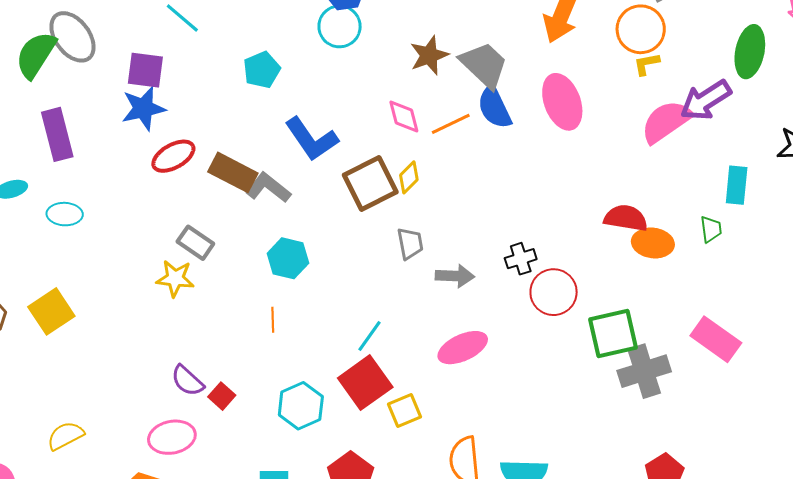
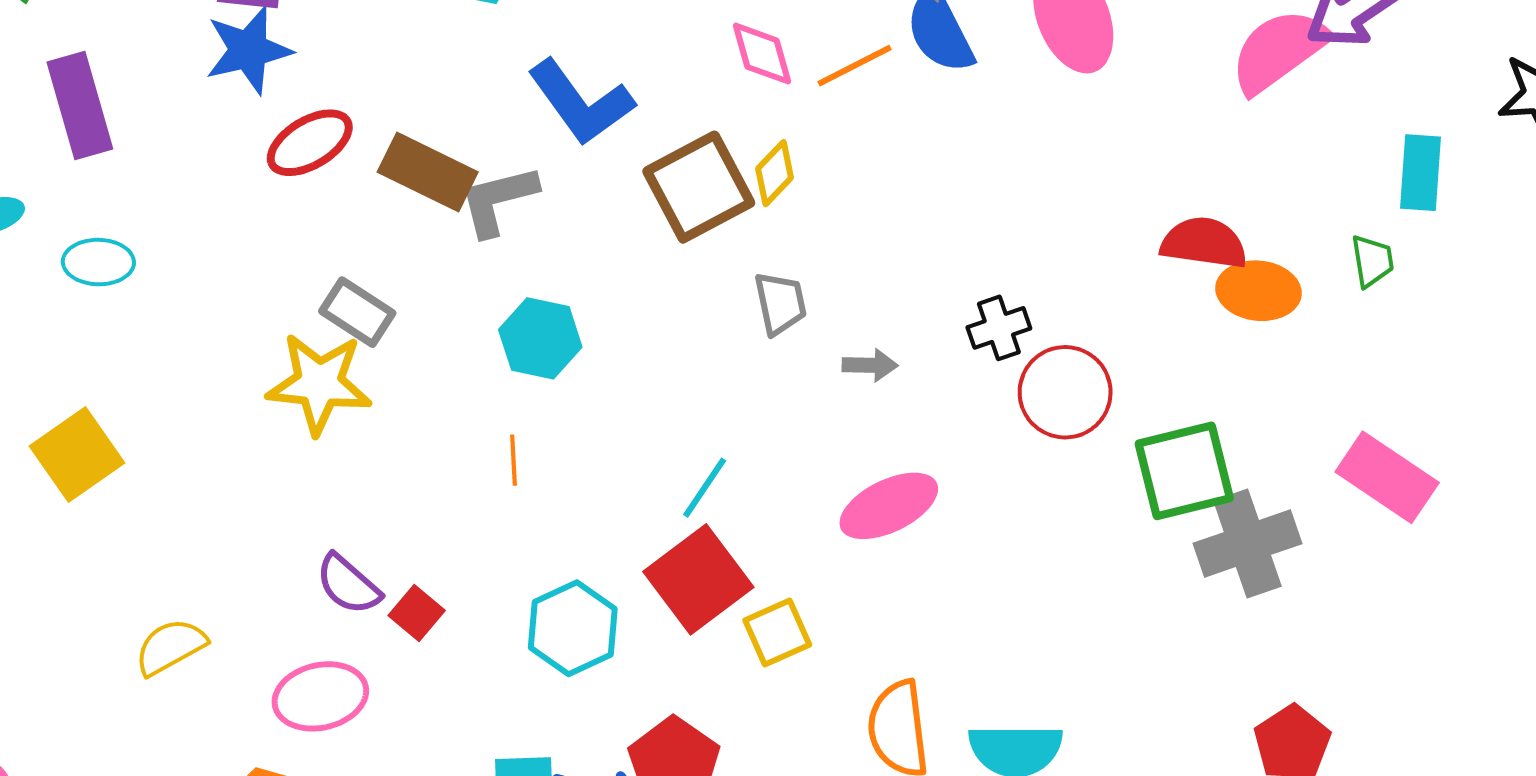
gray L-shape: (268, 188) -> (498, 200), turned -51
gray arrow: (455, 276) -> (870, 365), size x0.7
yellow star: (175, 278) -> (319, 383), size x1.4
yellow semicircle: (65, 436) -> (171, 647), moved

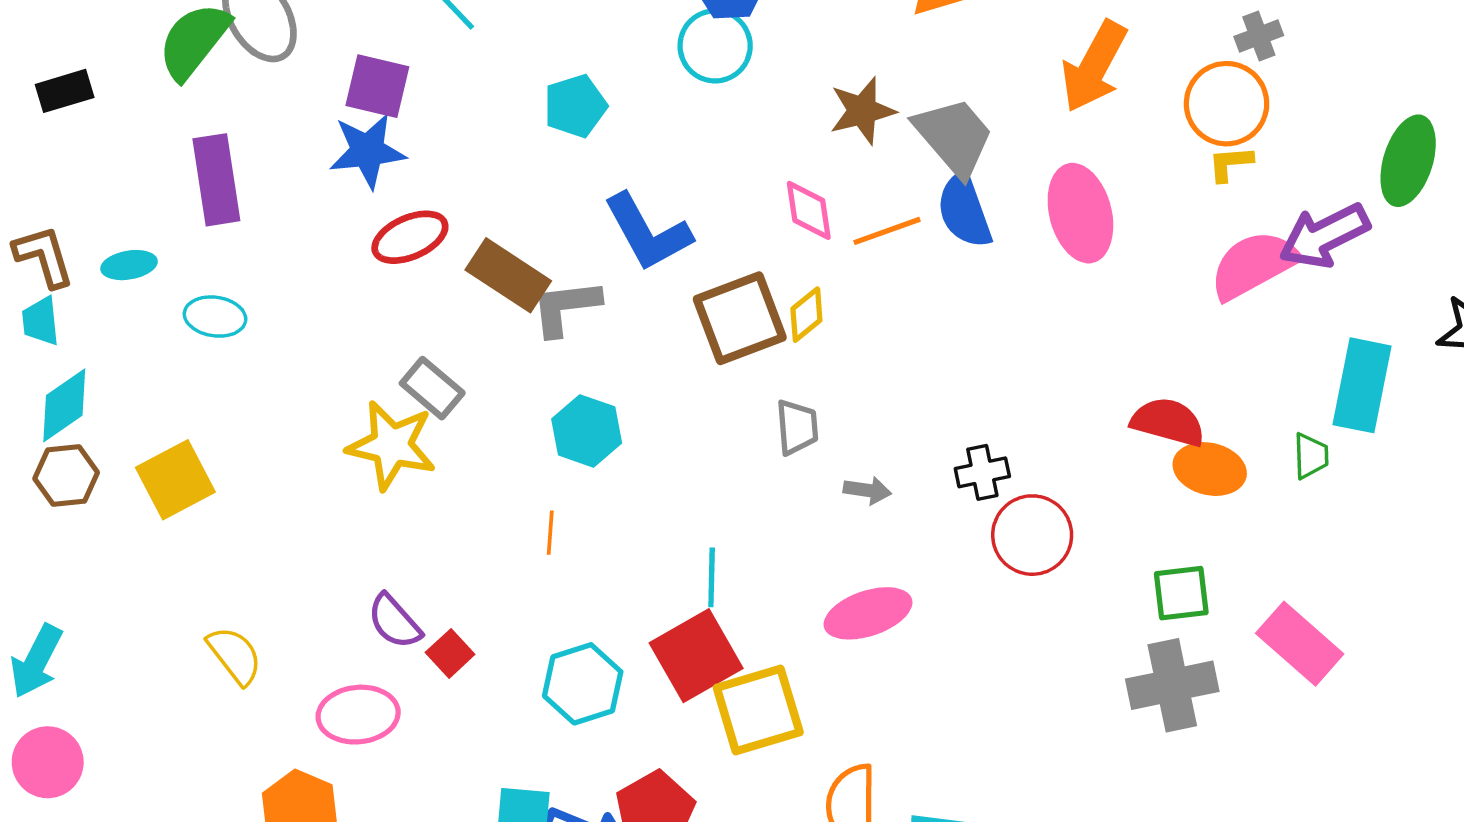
cyan rectangle: (1420, 173) -> (1362, 385), size x1.4
green square: (1184, 471) -> (1181, 593), moved, size x0.7
cyan line: (705, 488) -> (712, 577), turned -40
yellow square: (777, 633) -> (758, 710), size x1.6
yellow semicircle: (171, 647) -> (235, 655), turned 74

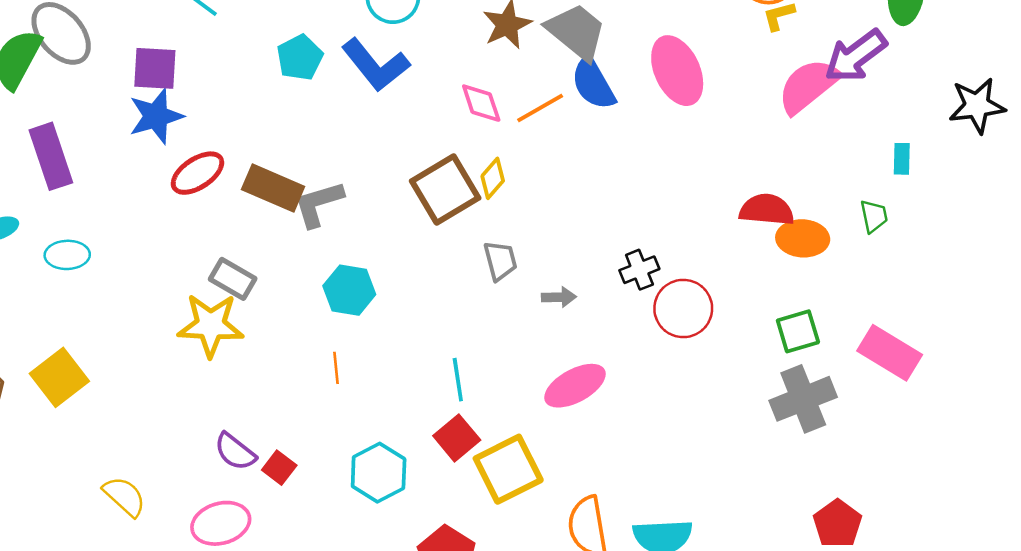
blue L-shape: (648, 232) -> (376, 65), moved
cyan rectangle: (1362, 385) -> (902, 159), size x0.5
red square: (696, 656) -> (457, 438), size x0.7

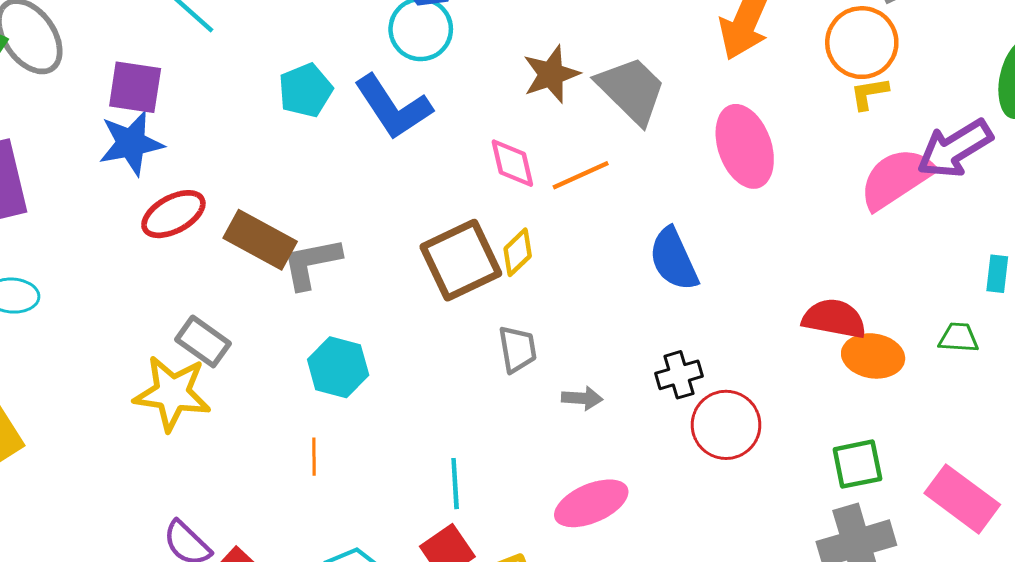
blue semicircle: (593, 83) -> (674, 259), moved
green trapezoid: (874, 216) -> (959, 338), turned -80

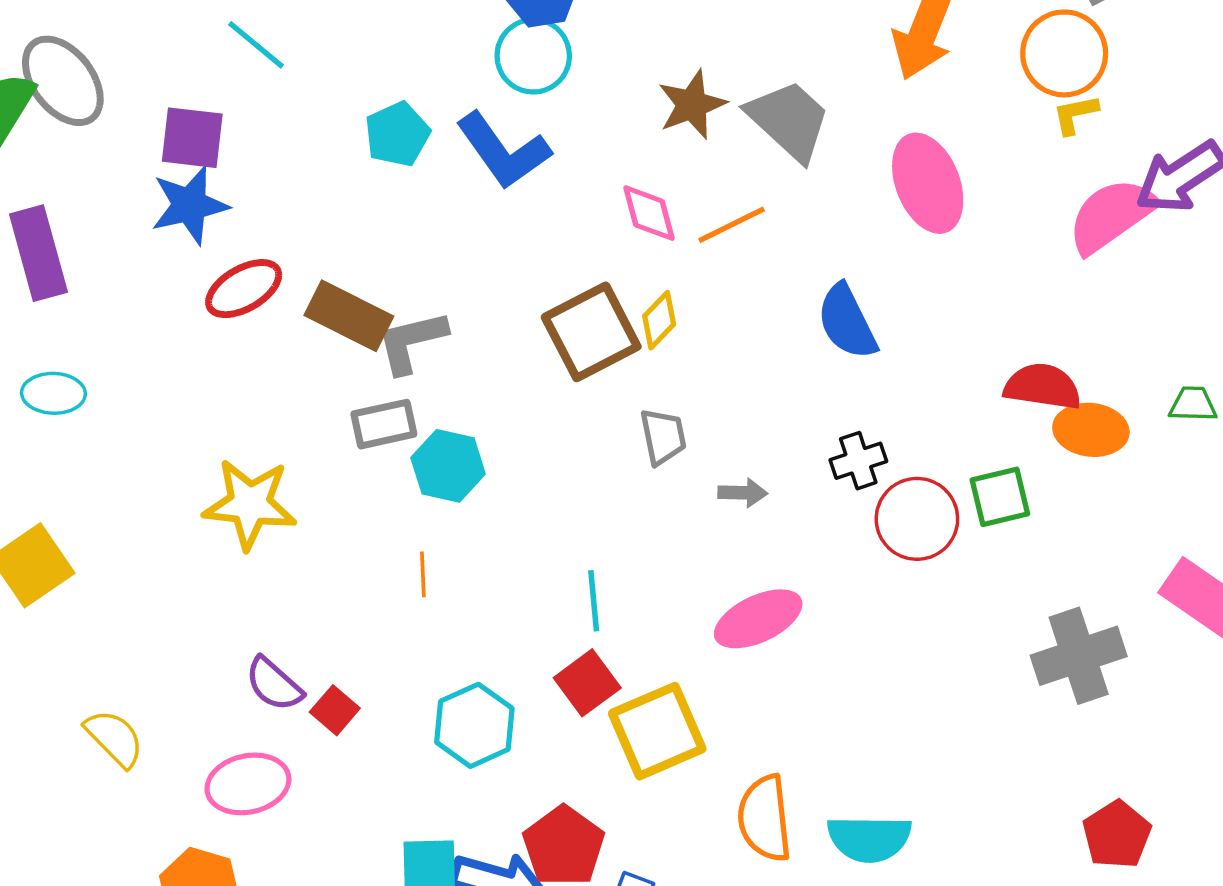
gray rectangle: (203, 341) -> (384, 424), moved, turned -46
green square: (857, 464) -> (1000, 497), moved

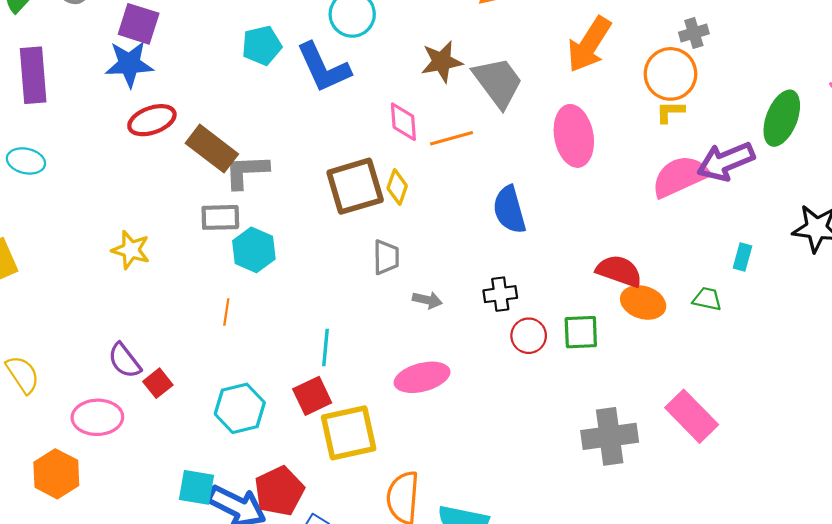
yellow diamond: (659, 320) -> (397, 187), turned -36
yellow star: (250, 504) -> (131, 250), size x0.7
red circle: (917, 519) -> (529, 336), size x0.7

